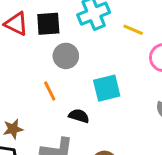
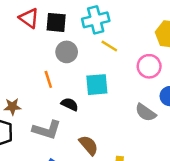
yellow line: (133, 30) -> (109, 46), moved

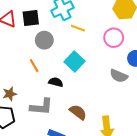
cyan square: (97, 85) -> (74, 61), turned -30

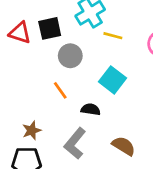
gray L-shape: (41, 107) -> (75, 143), turned 130

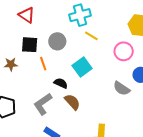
black square: (50, 28) -> (30, 45), moved
brown star: (32, 131) -> (11, 64), moved
brown semicircle: (124, 146) -> (72, 102), moved

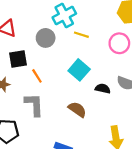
gray circle: (57, 41) -> (46, 38), moved
black semicircle: (61, 83) -> (103, 89), moved
gray L-shape: (43, 104) -> (34, 105), moved, turned 135

